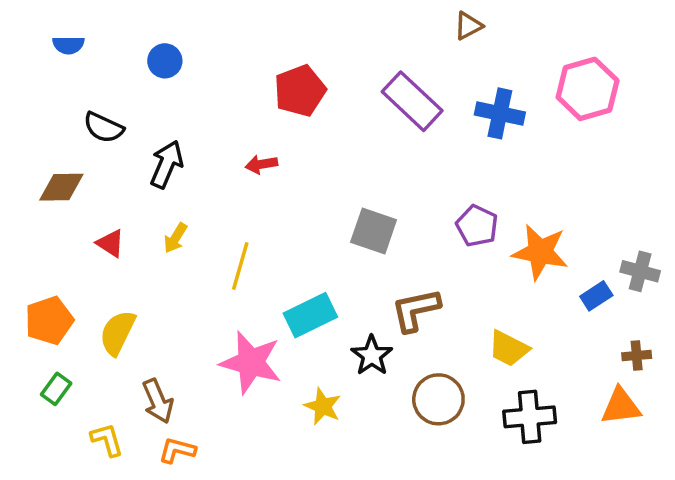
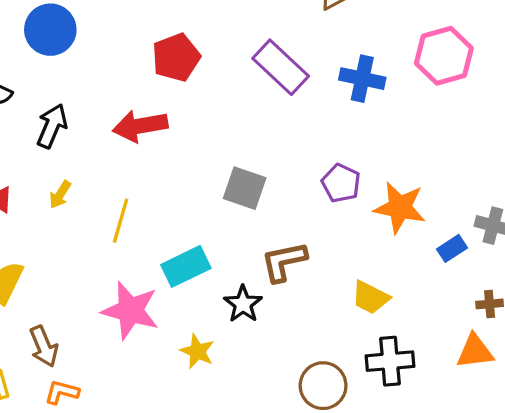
blue circle: (165, 61) -> (50, 30), size x1.6
red arrow: (261, 164) -> (140, 126), size x1.8
brown circle: (438, 399) -> (323, 386), moved

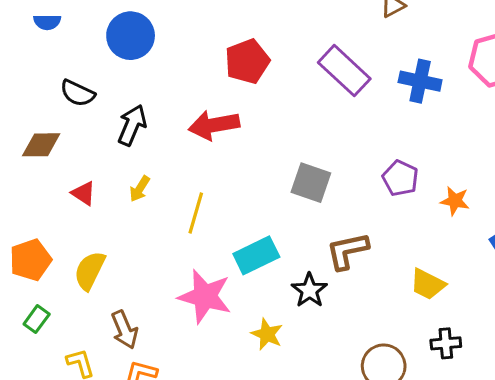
orange star: (400, 208) -> (455, 201), size x0.6
black cross: (390, 361) -> (446, 343), size x0.7

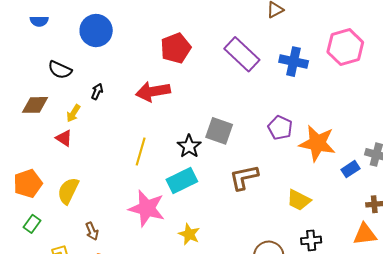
black arrow: (132, 125) -> (97, 92), size x0.6
yellow arrow: (140, 189) -> (73, 113), moved
orange star: (455, 201) -> (317, 143), size x1.8
black star: (309, 290) -> (189, 146), moved
brown arrow: (124, 330) -> (92, 231), size x0.7

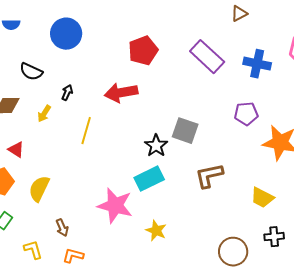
purple pentagon: (280, 128) -> (246, 114), moved, turned -30
red triangle: (64, 138) -> (16, 150), moved
yellow line: (141, 151) -> (86, 131), moved

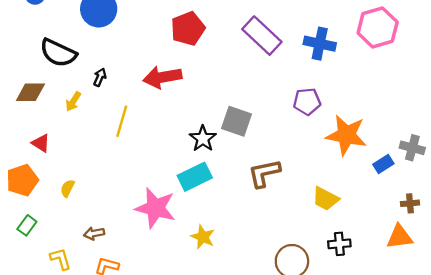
black semicircle: (31, 72) -> (58, 53), size x1.4
yellow semicircle: (39, 189) -> (67, 188), size x0.6
brown arrow: (62, 228) -> (94, 233), turned 102

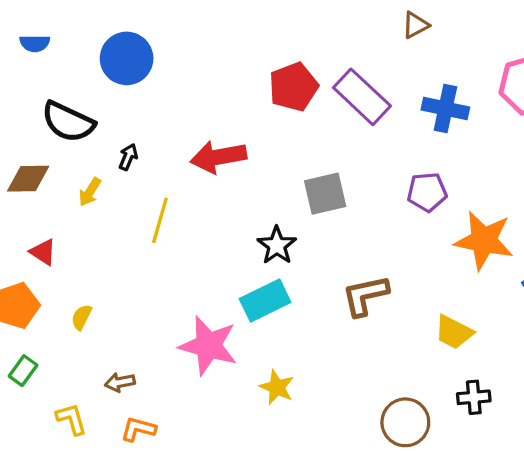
red pentagon: (188, 29) -> (294, 87), moved
gray square: (236, 121) -> (325, 194), moved, turned -32

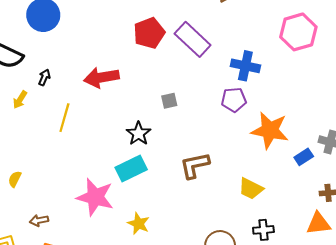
blue cross: (445, 109) -> (245, 66), moved
gray square: (325, 194) -> (169, 101), size x0.6

